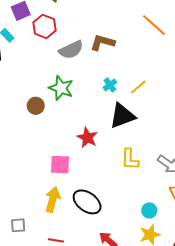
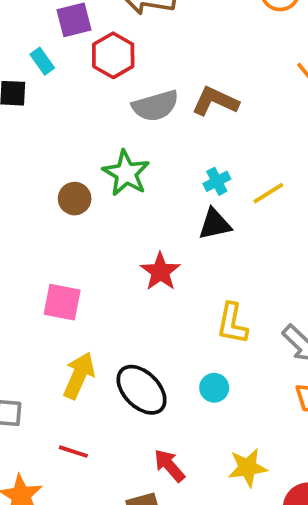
black triangle: (122, 116) -> (215, 224), moved, size x0.7
pink square: (60, 165) -> (62, 302), moved
cyan circle: (149, 210) -> (214, 388), moved

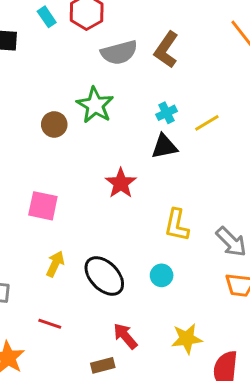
cyan rectangle: (42, 61) -> (47, 17), moved
brown L-shape: (215, 101) -> (166, 50), turned -81
yellow arrow: (79, 376) -> (55, 264), size x0.7

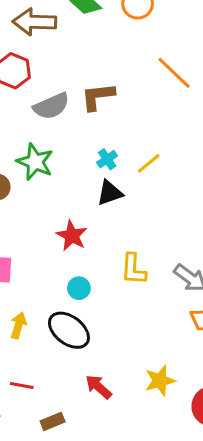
brown L-shape: (166, 50) -> (98, 97), turned 57
cyan circle: (162, 275) -> (79, 288), moved
brown rectangle: (103, 365) -> (53, 421), moved

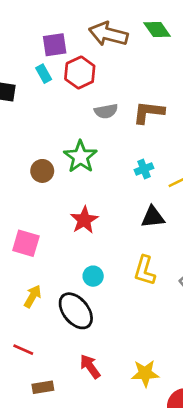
gray semicircle: (51, 106) -> (106, 111), size x0.7
black triangle: (110, 193) -> (153, 217), moved
red star: (72, 236) -> (84, 220), moved

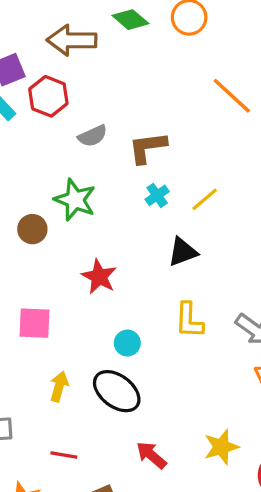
brown L-shape: (149, 112) -> (148, 148), moved

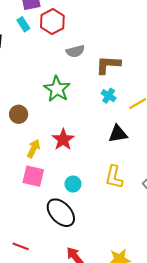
cyan cross: (157, 195) -> (109, 96), turned -32
brown circle: (32, 229) -> (19, 114), moved
pink square: (35, 323) -> (33, 176), moved
yellow arrow: (59, 386) -> (34, 149), moved

